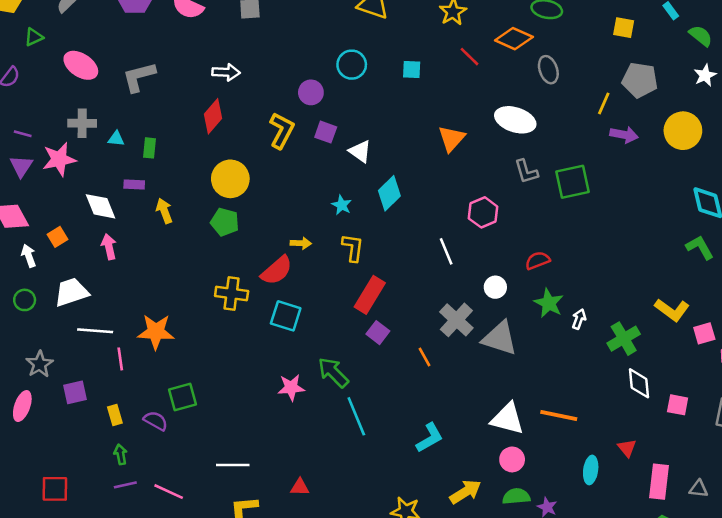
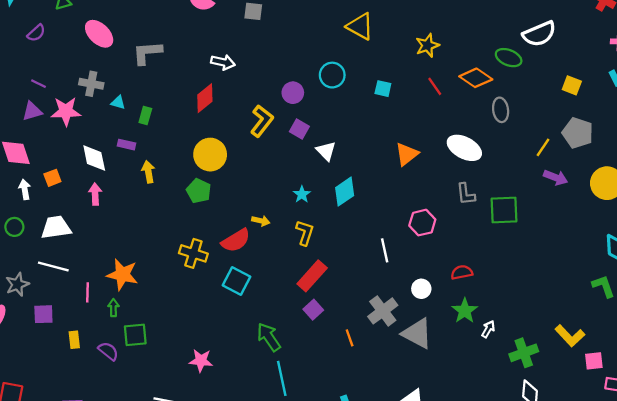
purple triangle: (21, 166) -> (32, 111), turned 30
white line: (95, 331) -> (53, 267), moved
pink star: (291, 387) -> (201, 361), moved
green arrow: (121, 454) -> (113, 308), moved

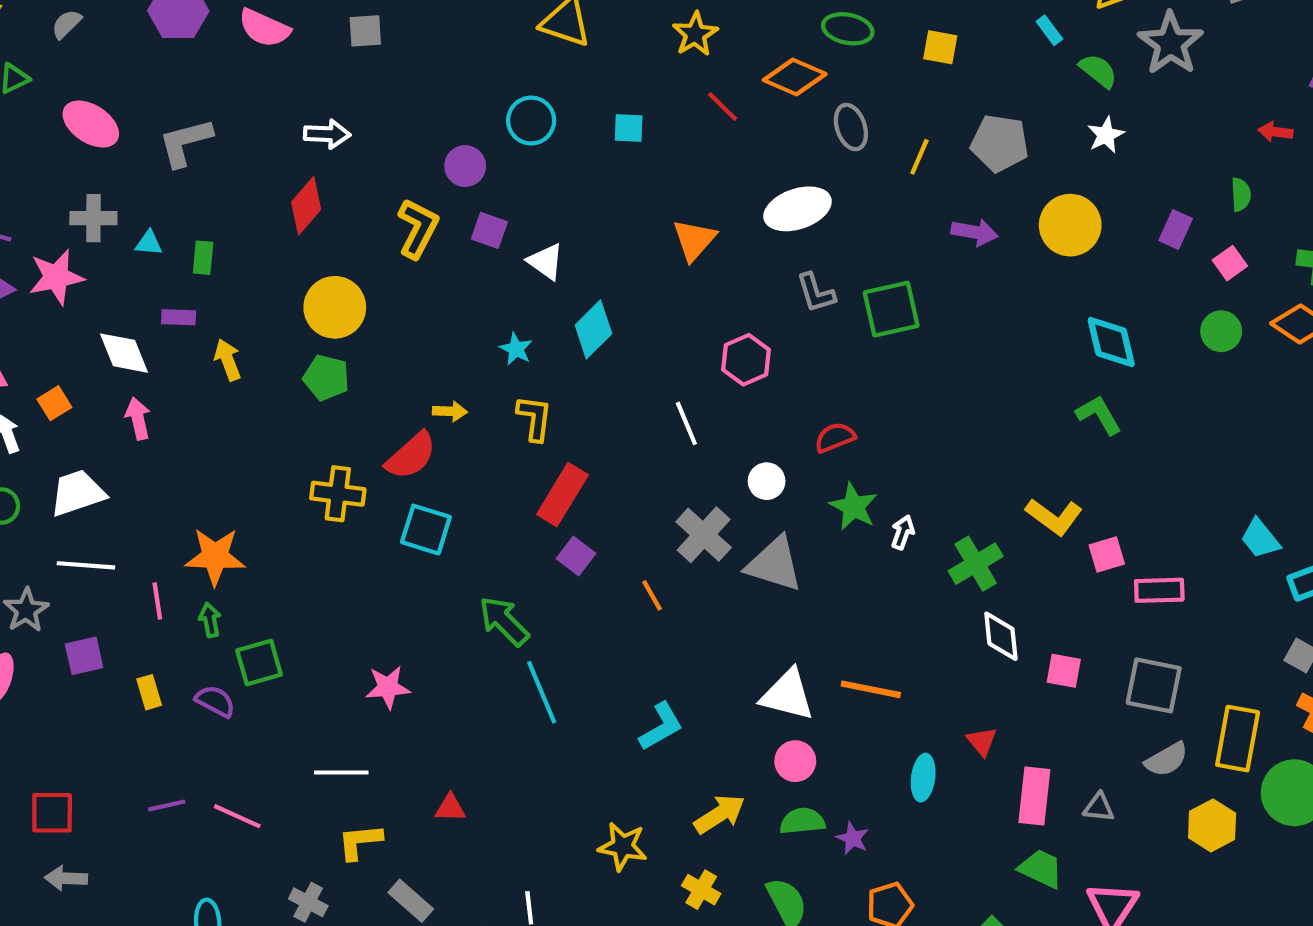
yellow square: (572, 85) -> (940, 47), moved
yellow line: (543, 147) -> (919, 157), moved
white ellipse: (464, 148) -> (798, 209), turned -36

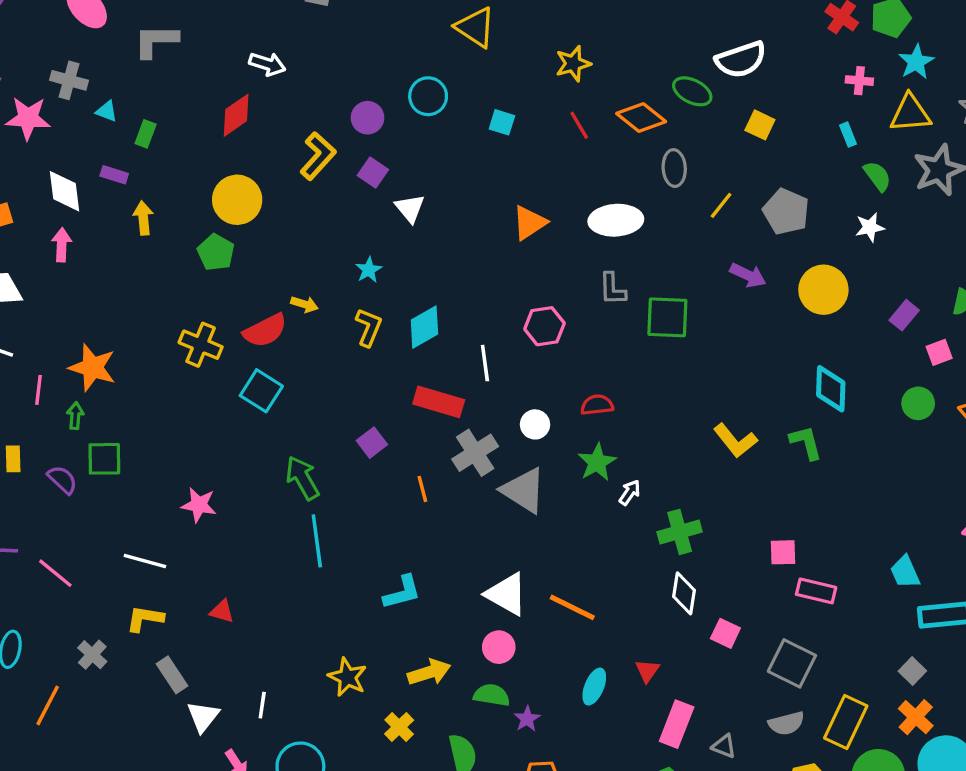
cyan diamond: (593, 329) -> (424, 327), moved
red rectangle: (562, 495) -> (439, 402), moved, turned 60
yellow L-shape: (1054, 517) -> (735, 441), moved

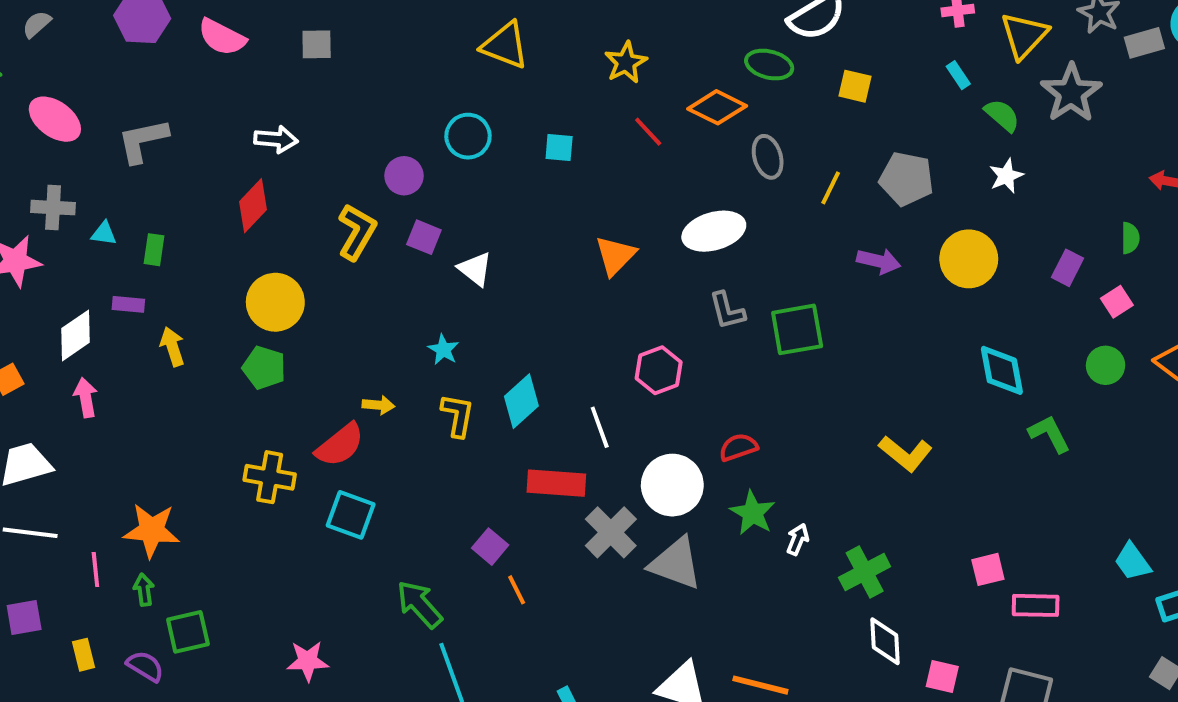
yellow triangle: (910, 113) -> (1024, 35), turned -30
white diamond: (64, 191) -> (76, 335), turned 75
white circle: (535, 424) -> (672, 485), size x1.8
green L-shape: (806, 443) -> (1049, 434), moved
orange line: (422, 489) -> (517, 590), moved

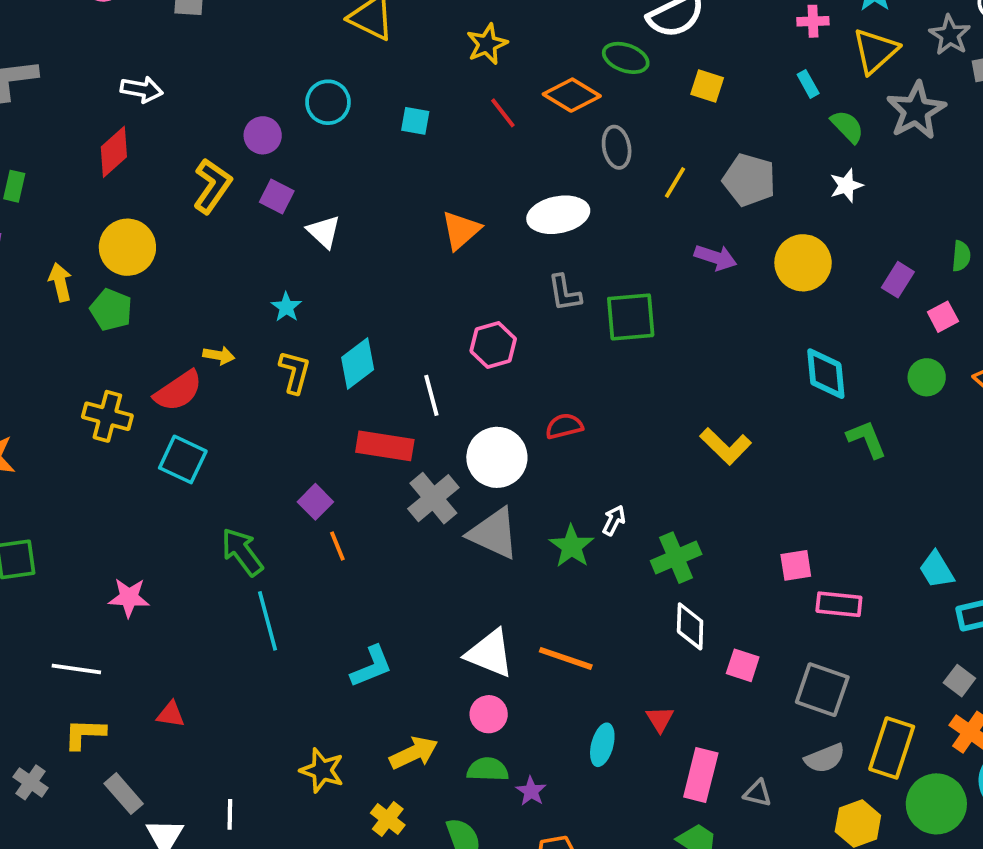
yellow arrow: (172, 347) -> (60, 282), moved
green star: (753, 513) -> (572, 546), moved

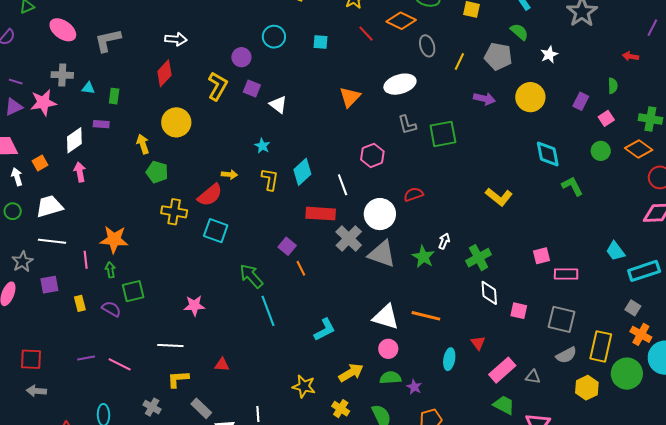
green semicircle: (847, 127) -> (519, 32), moved
green pentagon: (111, 310) -> (157, 172), moved
pink rectangle: (701, 775) -> (502, 370), turned 40

